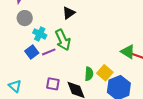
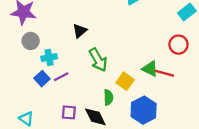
cyan cross: (40, 34) -> (49, 57), turned -32
green arrow: (63, 40) -> (98, 60), moved
yellow square: (105, 73) -> (125, 81), moved

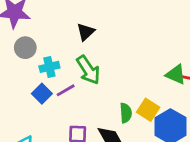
green arrow: (98, 60) -> (88, 70), moved
yellow square: (125, 81) -> (148, 110), moved

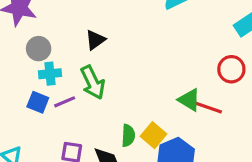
gray circle: (25, 48) -> (39, 49), moved
blue square: (42, 94) -> (38, 102), turned -30

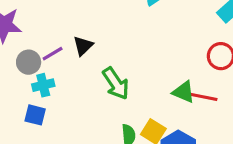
green arrow: (93, 82) -> (116, 83), moved
purple line: (65, 102) -> (53, 54), moved

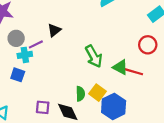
purple line: (53, 54) -> (36, 44), moved
green arrow: (116, 83) -> (94, 56), moved

